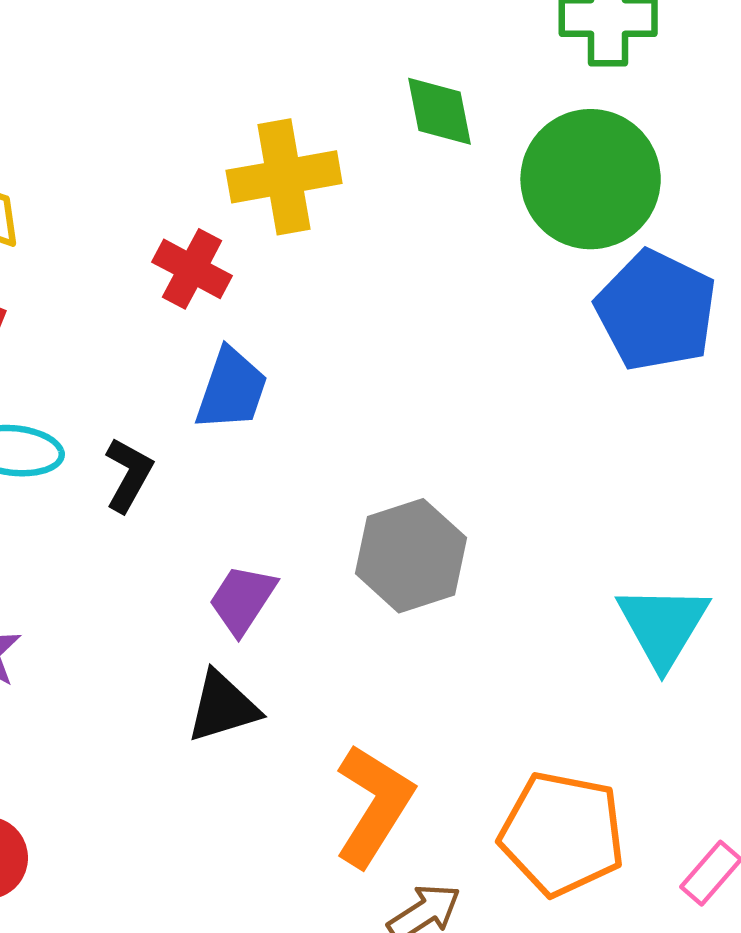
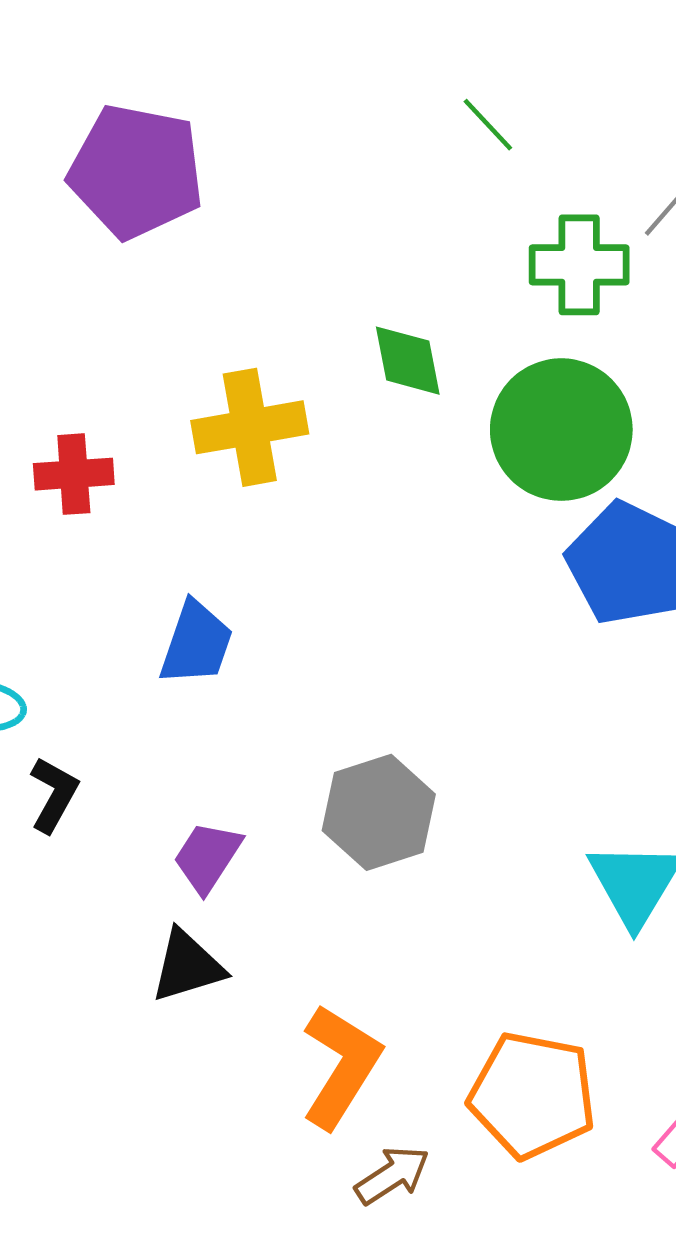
red cross: (192, 269) -> (74, 474), moved, turned -32
black L-shape: (129, 475) -> (54, 795), moved

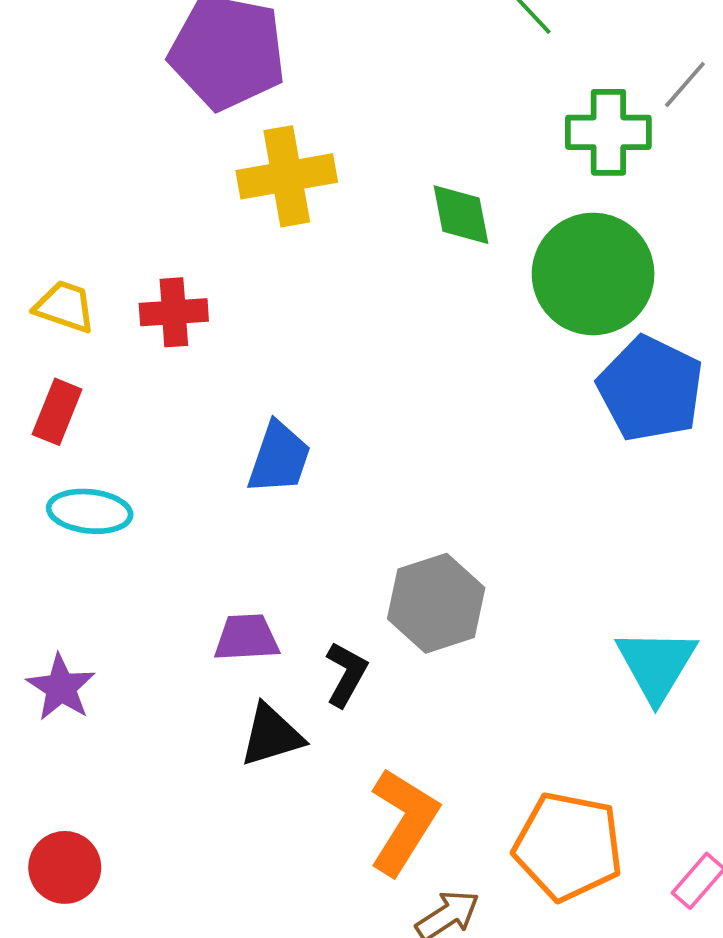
yellow cross: (250, 427) -> (287, 176), moved
black L-shape: (54, 795) -> (346, 674), moved
purple trapezoid: (207, 857) -> (247, 638), moved, turned 54

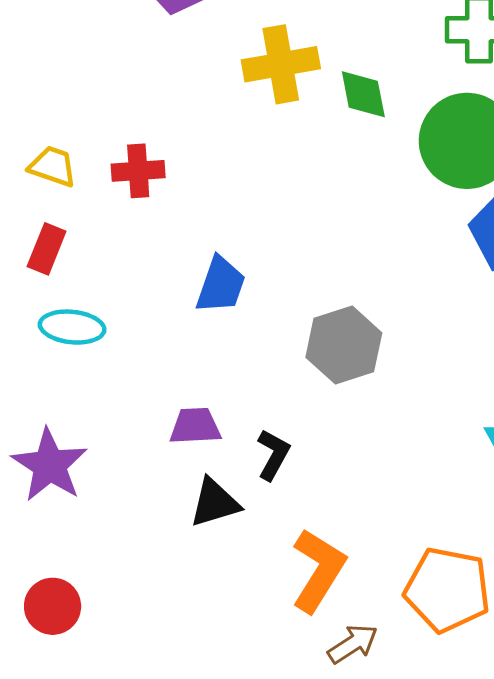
yellow cross: (287, 176) -> (281, 64), moved
gray hexagon: (436, 603) -> (344, 345), moved
purple star: (61, 687) -> (50, 465), size x1.4

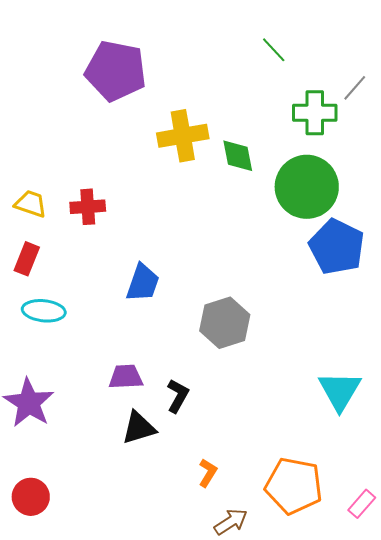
orange L-shape: (318, 570) -> (208, 473), size x0.5

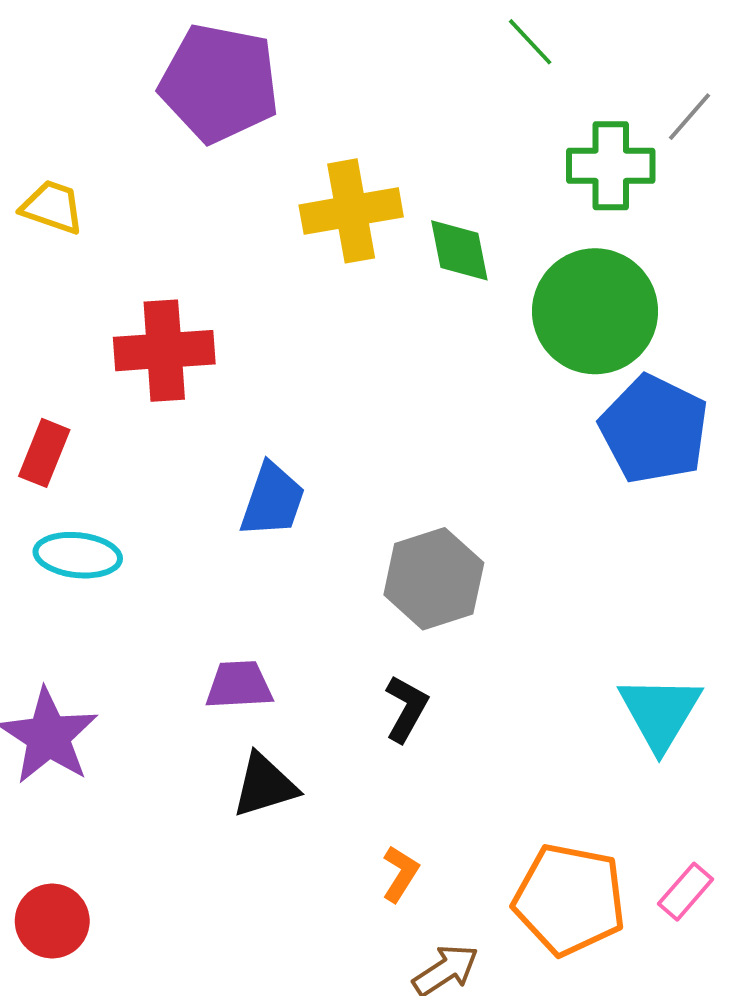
yellow trapezoid: (31, 204) -> (52, 207), moved
red cross: (88, 207) -> (164, 351), size x1.4
black L-shape: (178, 396) -> (406, 709), moved
pink rectangle: (362, 504) -> (686, 892), moved

